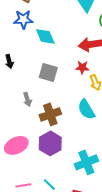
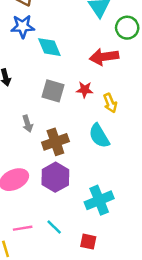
red star: (82, 67) -> (85, 90), moved

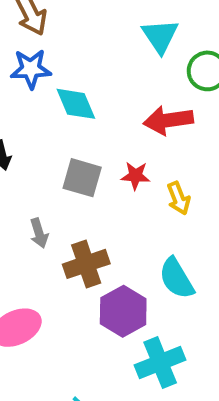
cyan semicircle: (99, 136) -> (177, 278), moved
purple hexagon: (55, 177) -> (123, 311), moved

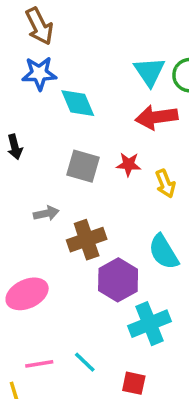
cyan triangle: (160, 36) -> (150, 72), moved
gray arrow: (39, 233) -> (46, 213), turned -85

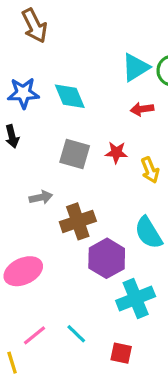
cyan triangle: (150, 72) -> (136, 67), turned 32
blue star: (39, 73) -> (23, 93), moved
red arrow: (157, 117) -> (142, 109), size x0.6
pink line: (39, 364) -> (34, 335), turned -30

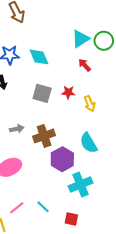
red arrow: (142, 109) -> (85, 65), turned 56
gray arrow: (41, 197) -> (17, 129), moved

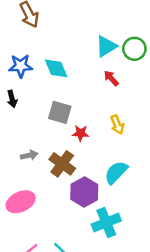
red star: (68, 92) -> (81, 133), moved
brown cross: (44, 136) -> (62, 164), turned -35
cyan semicircle: (89, 143) -> (116, 172), turned 75

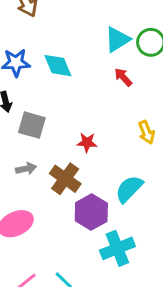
gray square: (60, 112) -> (32, 125), moved
yellow arrow: (117, 125) -> (146, 132), moved

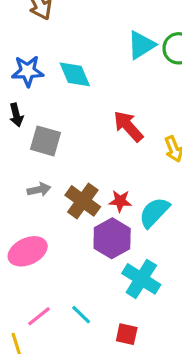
red arrow: (123, 77) -> (128, 126), moved, size x1.5
red star: (87, 142) -> (120, 201), moved
cyan cross: (117, 248) -> (141, 279), turned -36

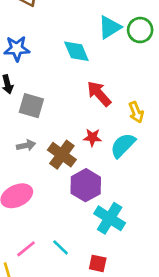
cyan diamond: (75, 74) -> (76, 51), moved
red star: (120, 201) -> (92, 137), moved
cyan semicircle: (154, 212) -> (123, 145), moved

